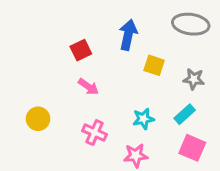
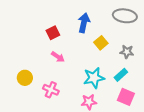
yellow square: (154, 65) -> (101, 43), turned 32
cyan star: (143, 119) -> (94, 78), size x1.5
pink cross: (95, 133) -> (51, 90), moved

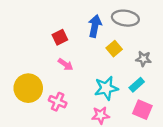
gray ellipse: (125, 16) -> (125, 18), moved
yellow circle: (25, 78) -> (28, 88), size x1.6

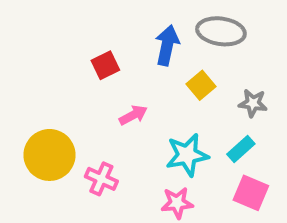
pink arrow: (66, 64) -> (133, 115), moved, turned -63

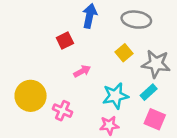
blue arrow: (167, 45) -> (90, 16), moved
gray star: (253, 103) -> (156, 64), size x1.6

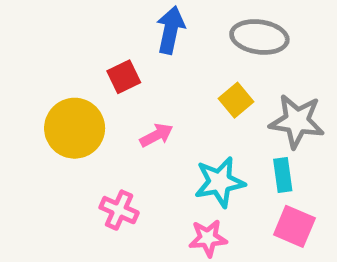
cyan rectangle: (149, 92) -> (283, 175), turned -56
yellow circle: (31, 96) -> (75, 128), moved

